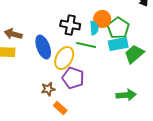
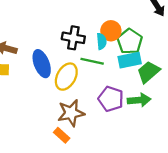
purple pentagon: (73, 78) -> (111, 99), moved
brown star: (48, 89) -> (71, 113), moved, size x1.6
green arrow: (126, 95) -> (139, 100), moved

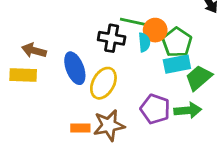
green line: (92, 61) -> (133, 22), moved
orange rectangle: (62, 135) -> (80, 128), moved, turned -42

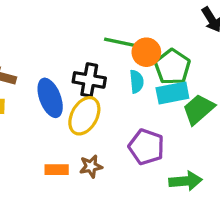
black cross: (112, 38) -> (89, 80), moved
cyan semicircle: (144, 42) -> (137, 82), moved
green arrow: (188, 110) -> (185, 181), moved
brown star: (109, 125) -> (91, 166), size x0.6

